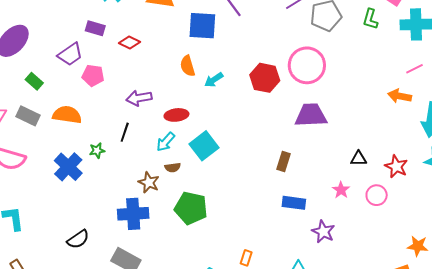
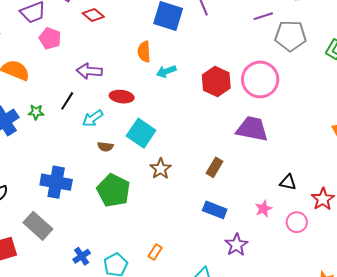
cyan arrow: (166, 142) -> (93, 118), moved
cyan square: (204, 146) -> (141, 133), turned -32
brown star: (149, 182) -> (161, 169), moved

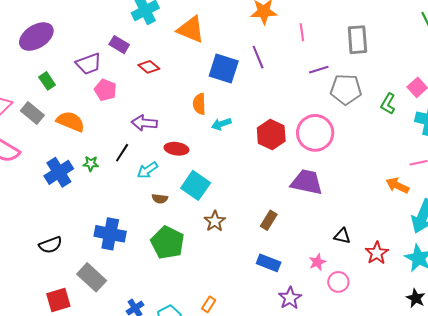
pink circle: (297, 222) -> (338, 282), moved

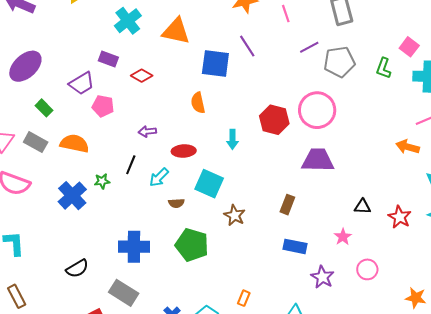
purple arrow: (144, 123) -> (147, 132), size x0.7
cyan arrow: (221, 124) -> (232, 139), moved, turned -60
pink circle: (338, 282) -> (367, 269), moved

